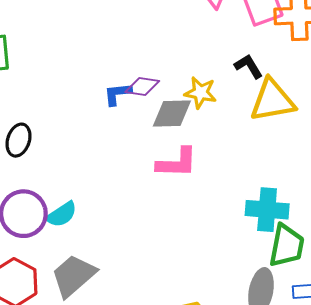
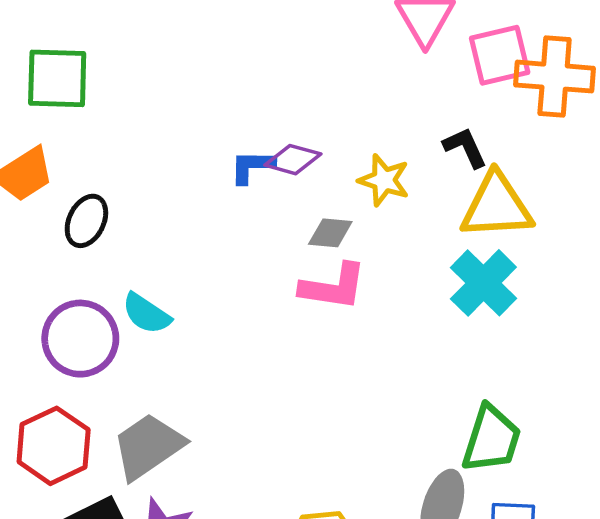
gray diamond: (172, 114) -> (330, 233), moved, size x0.7
cyan cross: (267, 210) -> (483, 283), moved, turned 33
cyan semicircle: (62, 214) -> (146, 314), moved, turned 60

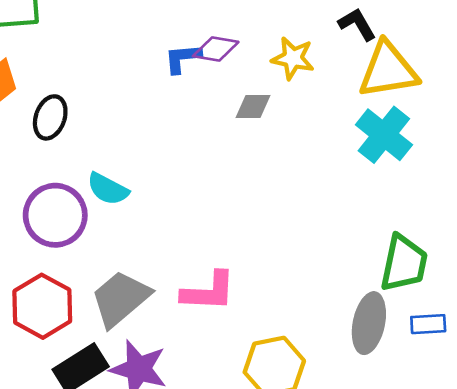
pink L-shape: (333, 287) -> (208, 292), moved

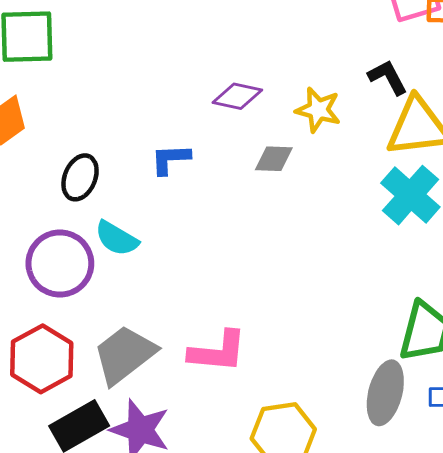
blue L-shape: (183, 58) -> (170, 159), moved
black ellipse: (50, 117) -> (80, 177), moved

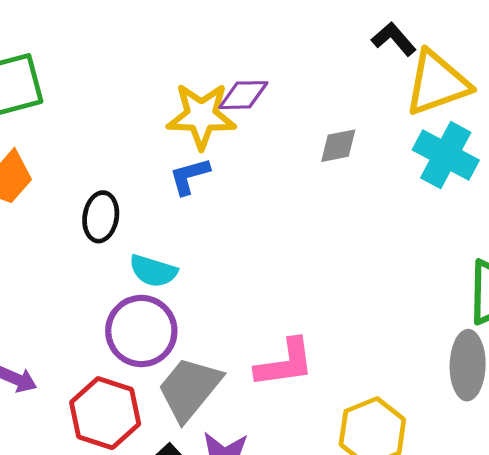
yellow star: (318, 110) -> (201, 116), moved, size x1.4
gray diamond: (274, 159) -> (338, 146), moved
purple circle: (60, 264) -> (141, 331), moved

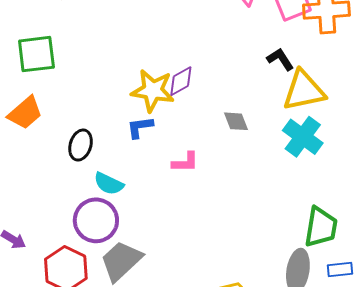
purple diamond: (243, 95) -> (181, 81), turned -36
gray diamond: (338, 146) -> (236, 121), turned 72
pink L-shape: (285, 363) -> (185, 162), moved, size x0.7

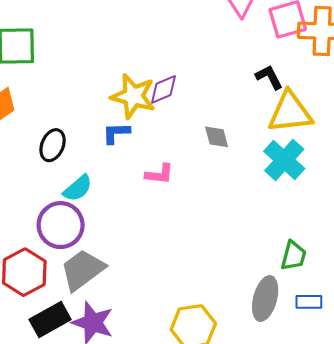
cyan semicircle: (109, 184) -> (78, 188), turned -72
green trapezoid: (321, 227) -> (293, 256), size x0.7

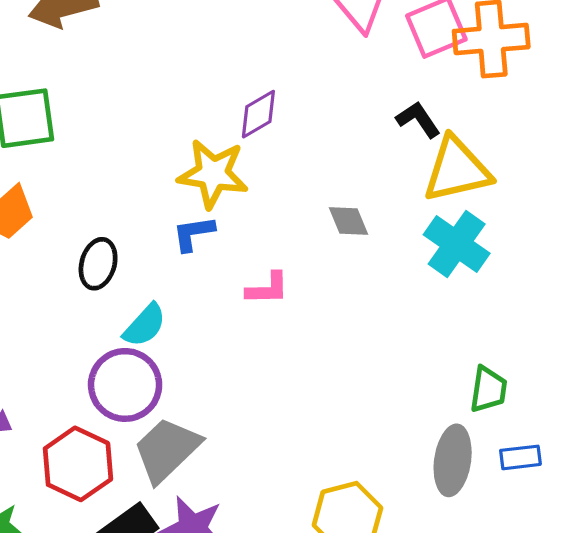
purple diamond: (164, 89) -> (258, 114), moved

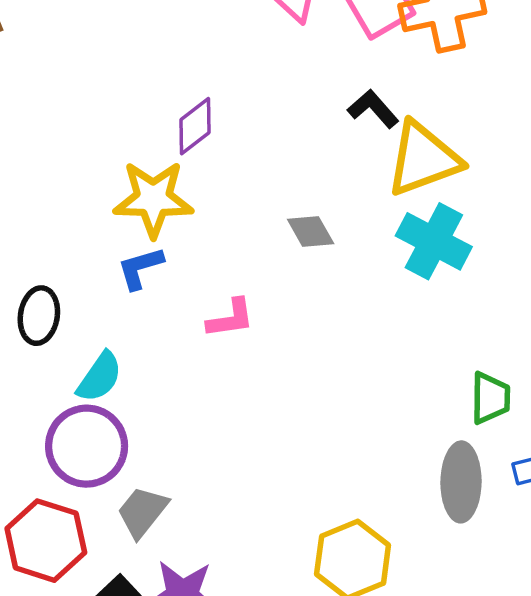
gray trapezoid: (167, 450) -> (142, 512), size x0.7

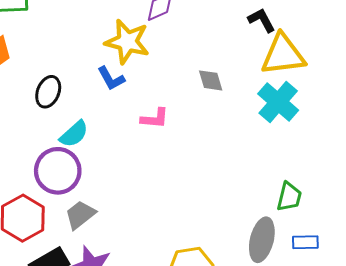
blue L-shape: (140, 268) -> (111, 78), turned -116

